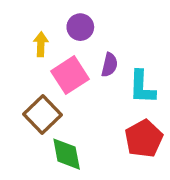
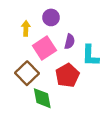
red pentagon: (144, 139) -> (67, 75), moved

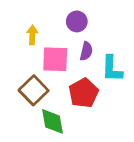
purple circle: (51, 17) -> (77, 21), moved
pink square: (44, 48) -> (55, 59), turned 35

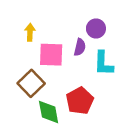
purple circle: (77, 21) -> (96, 28), moved
red pentagon: (84, 93) -> (80, 101), moved

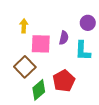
purple circle: (96, 28) -> (88, 23), moved
green diamond: (49, 112) -> (39, 90), turned 60

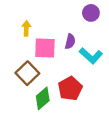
purple circle: (88, 23) -> (91, 13), moved
cyan L-shape: (83, 51) -> (91, 56), turned -50

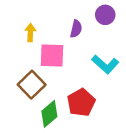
purple semicircle: (70, 41) -> (76, 29), moved

